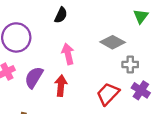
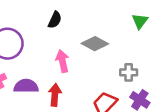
gray diamond: (113, 42) -> (95, 44), moved
purple semicircle: (34, 77) -> (26, 86), turned 60

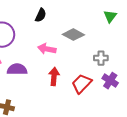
pink arrow: (62, 61) -> (47, 49), turned -66
red arrow: (55, 95) -> (54, 76), moved

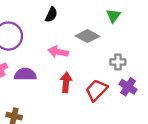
green triangle: (110, 16) -> (113, 16), moved

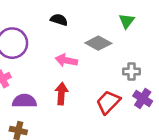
black semicircle: (51, 15) -> (59, 20), turned -98
purple semicircle: (25, 74) -> (24, 101), moved
red arrow: (66, 82) -> (61, 94), moved

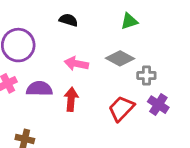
green triangle: (127, 21) -> (129, 21), moved, turned 35
gray diamond: (98, 43) -> (120, 58), moved
purple semicircle: (24, 101) -> (39, 89), moved

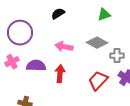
black semicircle: (68, 20) -> (58, 14), turned -48

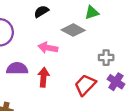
gray diamond: (97, 43) -> (73, 30), moved

